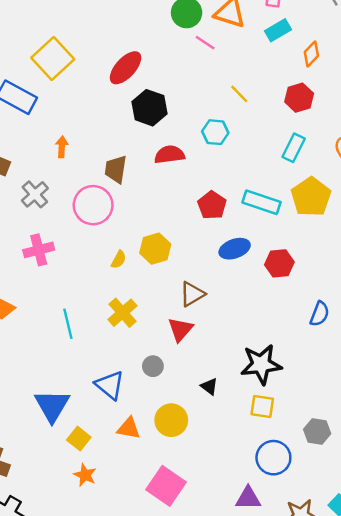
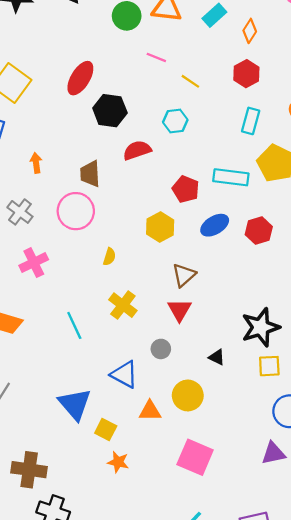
pink line: (205, 43) -> (156, 57), moved
yellow hexagon: (155, 249) -> (160, 227), moved

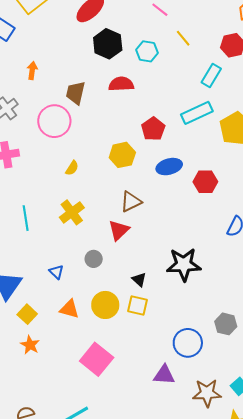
cyan hexagon: (175, 121) -> (147, 51), moved
cyan rectangle: (251, 121) -> (211, 76), moved
cyan rectangle: (231, 177) -> (197, 113), moved, turned -48
yellow square: (269, 366) -> (138, 305), moved
blue triangle: (124, 374) -> (56, 272), size x0.6

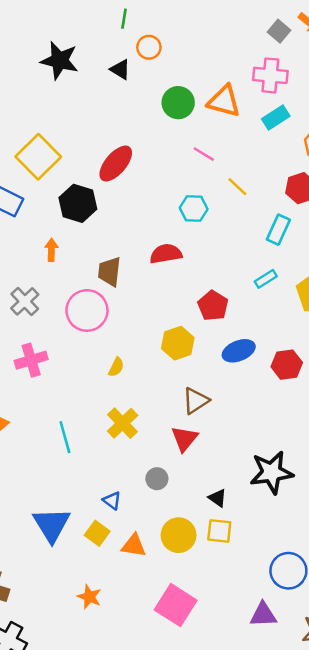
black hexagon: (108, 44) -> (78, 203), moved
cyan rectangle: (197, 113) -> (266, 279), size x0.6
yellow square: (27, 314) -> (97, 533), moved

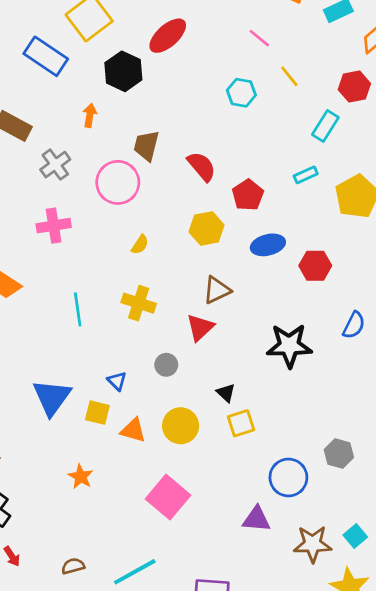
red semicircle: (166, 254) -> (202, 166), moved, turned 52
yellow cross: (123, 423) -> (139, 303), turned -36
black star: (272, 472) -> (289, 346), moved
yellow square: (219, 531) -> (241, 423), moved, turned -32
yellow square: (97, 533) -> (97, 413), turned -30

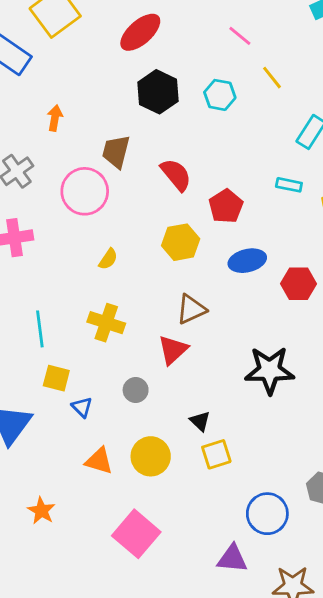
black hexagon: (123, 71) -> (158, 92), moved
cyan rectangle: (306, 175) -> (289, 185), turned 35
yellow square: (97, 413) -> (56, 378), moved

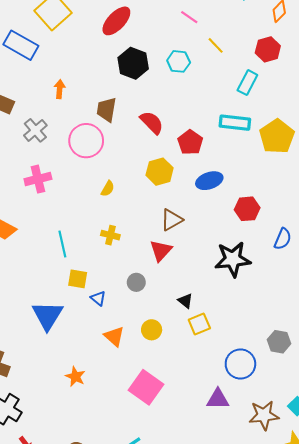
cyan rectangle: (289, 185) -> (235, 123), size x1.6
red hexagon: (299, 284) -> (247, 209), moved
yellow cross: (106, 323) -> (110, 235), size x0.7
yellow circle: (151, 456) -> (152, 330), size x0.7
orange triangle: (99, 461) -> (114, 336), turned 30

